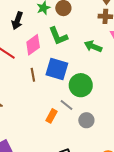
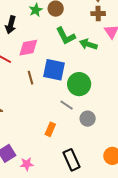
green L-shape: (58, 36) -> (66, 36), moved
pink diamond: (33, 45) -> (28, 48), turned 30
orange rectangle: (51, 116) -> (50, 129), moved

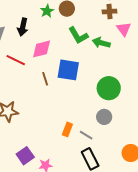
green circle: (79, 84) -> (109, 88), moved
gray line: (67, 105) -> (86, 135), moved

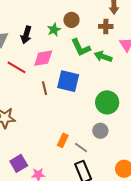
green star: (47, 11) -> (54, 30), moved
brown cross: (110, 12) -> (106, 26), moved

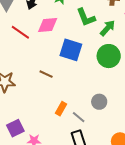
green arrow: (103, 57) -> (108, 28), turned 108
brown line: (44, 88) -> (46, 74), moved, turned -56
green circle: (107, 102) -> (109, 56), moved

